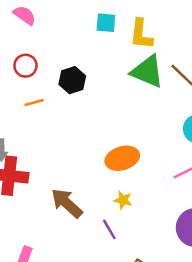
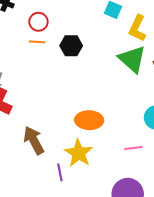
orange line: (34, 102) -> (37, 42), moved
yellow star: (123, 200) -> (79, 153), size x1.8

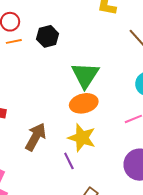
green triangle: (132, 59) -> (85, 75), moved, turned 36
brown arrow: (34, 140) -> (36, 137), turned 72

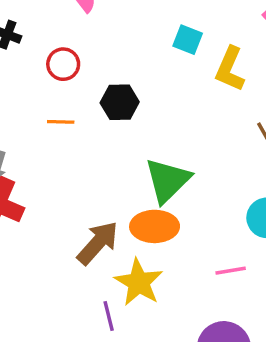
orange line: (14, 41) -> (61, 122), moved
brown arrow: (36, 137) -> (98, 243), moved

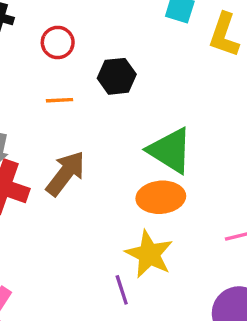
green triangle: (167, 180) -> (170, 150), turned -39
brown arrow: (98, 243) -> (66, 173), moved

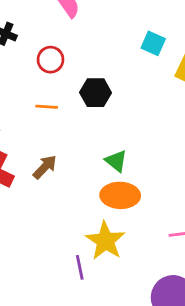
green triangle: (170, 150) -> (116, 161), moved, size x0.6
brown arrow: (66, 173) -> (45, 167), size x0.7

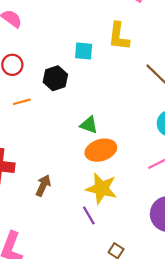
cyan square: (153, 43) -> (84, 51), moved
brown arrow: (45, 167) -> (43, 185), moved

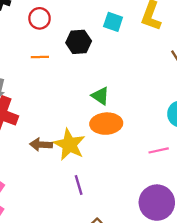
brown arrow: (43, 185) -> (41, 145), turned -125
yellow star: (101, 188) -> (69, 145), moved

